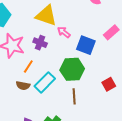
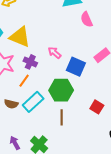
yellow triangle: (46, 15) -> (20, 37), moved
orange line: (28, 67) -> (24, 81), moved
red square: (109, 84) -> (97, 107), turned -32

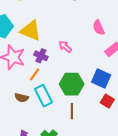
pink semicircle: (87, 19) -> (99, 28), moved
blue square: (76, 67) -> (101, 79), moved
cyan rectangle: (33, 102) -> (43, 96), turned -75

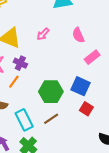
pink arrow: (65, 47) -> (43, 34), moved, turned -88
cyan rectangle: (43, 96) -> (24, 120), moved
brown line: (72, 111) -> (51, 119), turned 56

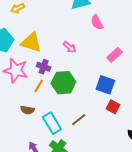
pink arrow: (43, 34) -> (70, 47), moved, turned -88
pink semicircle: (78, 35) -> (97, 22), moved
green hexagon: (51, 92) -> (63, 83), moved

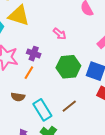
yellow triangle: (31, 42) -> (19, 15), moved
green hexagon: (63, 83) -> (68, 67), moved

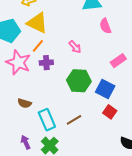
purple cross: (34, 54) -> (46, 63), turned -32
orange line: (29, 73) -> (38, 46), moved

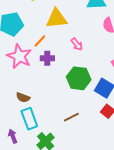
yellow triangle: (37, 23) -> (57, 19), moved, turned -35
cyan rectangle: (47, 120) -> (29, 119), moved
purple arrow: (26, 142) -> (13, 136), moved

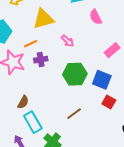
orange line: (40, 41) -> (31, 44), turned 32
brown semicircle: (23, 97) -> (23, 102), turned -72

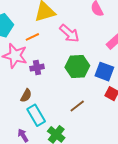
pink arrow: (67, 41) -> (69, 33), size x1.5
purple cross: (41, 60) -> (37, 68), moved

